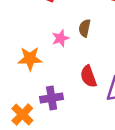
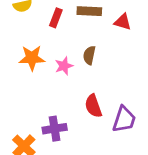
orange star: (30, 59) -> (32, 58), moved

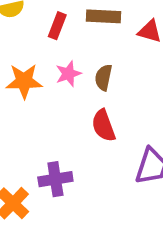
pink star: (64, 66) -> (68, 74), moved
red semicircle: (93, 106) -> (104, 126), moved

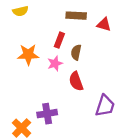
red rectangle: (57, 26) -> (59, 40), moved
pink star: (68, 74) -> (55, 63), moved

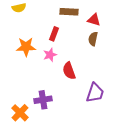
brown semicircle: (76, 52) -> (93, 39), moved

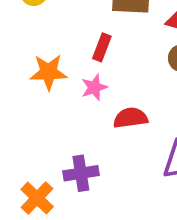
red semicircle: (69, 71) -> (130, 118), turned 102

